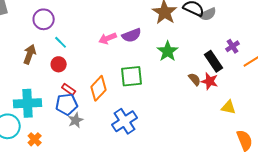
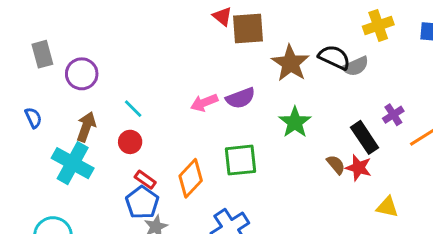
purple circle: (44, 19) -> (82, 74), moved
cyan cross: (28, 103) -> (73, 163), moved, turned 32
blue pentagon: (67, 104) -> (142, 202), turned -30

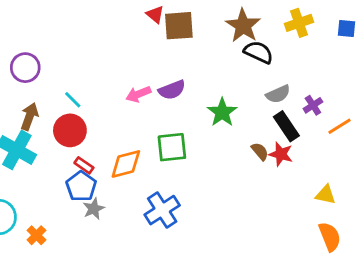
brown star: (290, 63) -> (243, 26), moved
gray semicircle: (355, 66) -> (278, 94), moved
red circle: (130, 142) -> (70, 130), size x1.5
orange diamond: (191, 178) -> (126, 164), turned 32
yellow triangle: (387, 207) -> (326, 195), moved

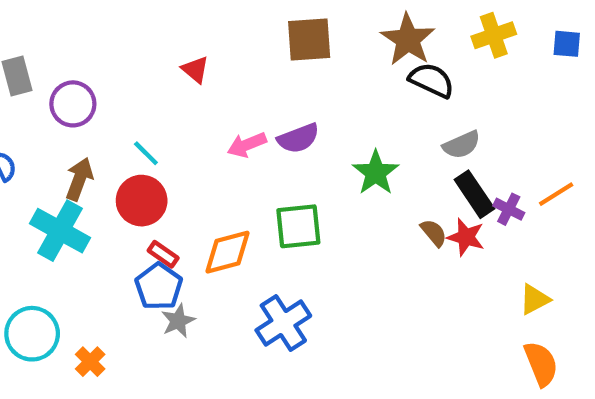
red triangle: (155, 14) -> (195, 70), moved
purple cross: (313, 105) -> (509, 209), moved, turned -30
yellow triangle: (326, 195) -> (535, 299), turned -40

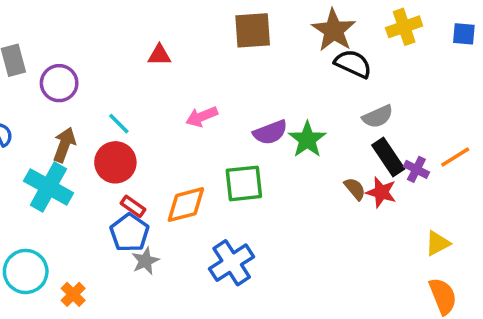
red triangle: (195, 70) -> (159, 55), turned -40
purple semicircle: (298, 138) -> (270, 132), moved

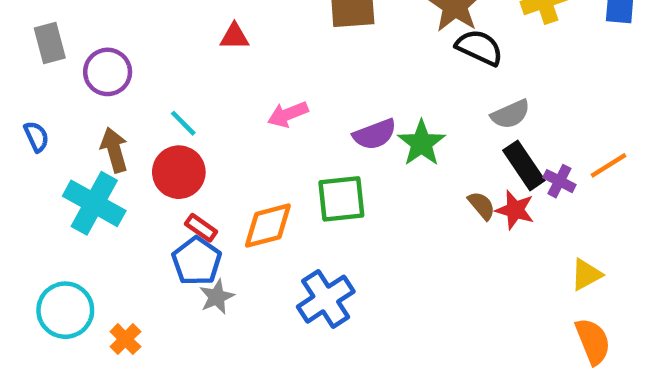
brown arrow: (64, 145) -> (114, 150), turned -36

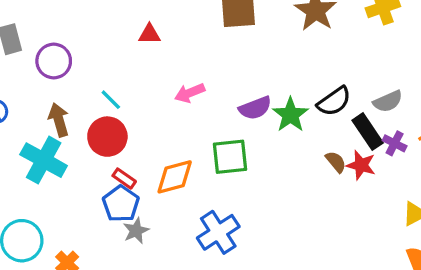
black semicircle: (479, 47) -> (334, 101), moved, turned 120
gray semicircle: (510, 114) -> (388, 101), moved

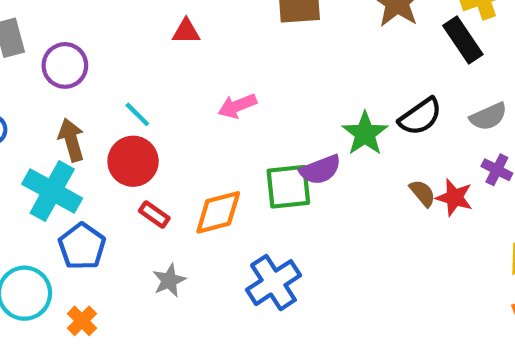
purple semicircle: (255, 108) -> (320, 170), moved
black rectangle: (368, 132) -> (463, 40), moved
blue pentagon: (121, 204) -> (82, 246), moved

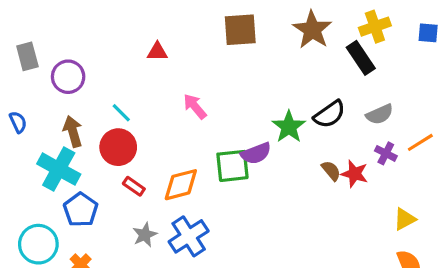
pink arrow: (237, 106) -> (195, 106), turned 72
blue cross: (273, 283) -> (189, 236), moved

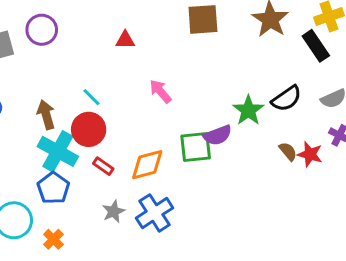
purple circle: (68, 77) -> (42, 30), moved
cyan cross: (59, 169) -> (58, 151), moved

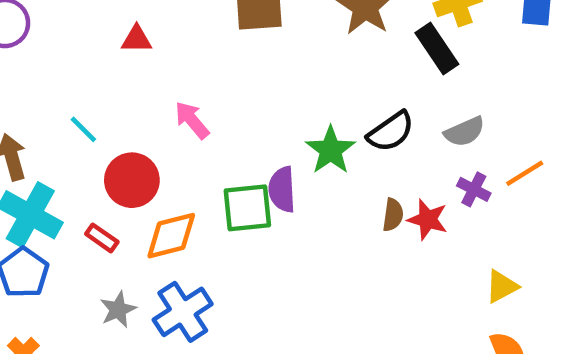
red circle: (89, 129) -> (132, 180), moved
purple semicircle: (218, 135) -> (282, 189), turned 108
brown semicircle: (288, 151) -> (393, 215), turned 48

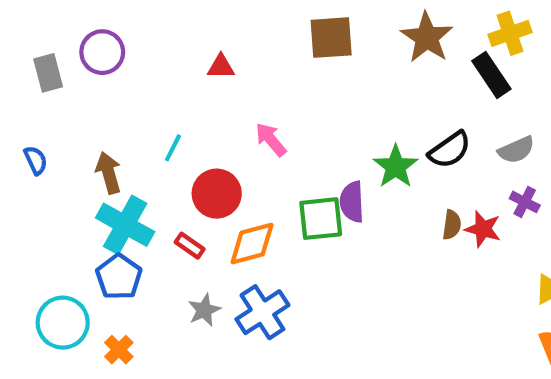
cyan line: (83, 129) -> (173, 148), turned 72

